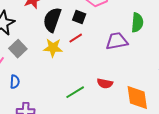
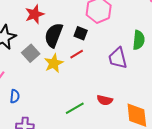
purple trapezoid: (117, 41) -> (118, 58), turned -95
yellow star: (53, 48) -> (54, 63), turned -30
gray square: (18, 49) -> (31, 53), moved

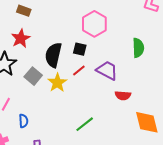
red star: (35, 14) -> (21, 38), moved
purple trapezoid: (118, 58) -> (107, 70), moved, turned 140
red semicircle: (105, 100) -> (123, 95), moved

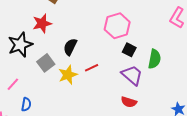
black square: (80, 49) -> (129, 50), moved
black semicircle: (53, 55) -> (70, 47), size x0.7
purple trapezoid: (107, 70) -> (132, 75), moved

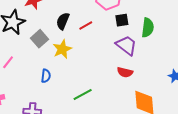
black square: (129, 50) -> (122, 20), turned -32
red line: (92, 68) -> (86, 26), moved
blue semicircle: (26, 104) -> (46, 76), moved

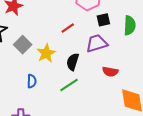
black semicircle: (63, 21) -> (73, 62), moved
purple trapezoid: (126, 45) -> (97, 43), moved, turned -50
green line: (83, 94) -> (69, 85), moved

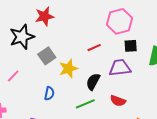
red semicircle: (110, 72) -> (118, 101), moved

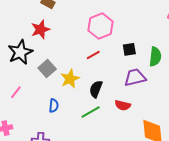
pink hexagon: (119, 21) -> (101, 26), moved
purple trapezoid: (120, 68) -> (135, 77), moved

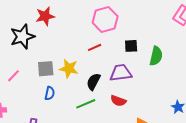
gray square: (47, 69) -> (46, 69), moved, turned 30
purple trapezoid: (135, 77) -> (121, 73), moved
yellow star: (70, 79) -> (69, 68), turned 30

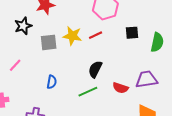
black star: (22, 37) -> (23, 26), size x0.7
yellow star: (69, 68) -> (72, 36), moved
gray square: (46, 69) -> (49, 42), moved
purple trapezoid: (121, 73) -> (146, 79), moved

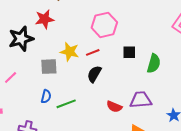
black star: (23, 26) -> (21, 39), size x1.4
gray square: (49, 42) -> (49, 67), moved
black semicircle: (95, 69) -> (94, 74), moved
green line: (88, 92) -> (66, 104), moved

